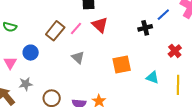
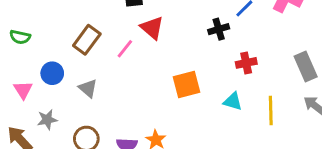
pink line: (76, 28) -> (125, 49), moved
red cross: (175, 51) -> (246, 63), moved, turned 32
gray triangle: (78, 57) -> (88, 88), moved

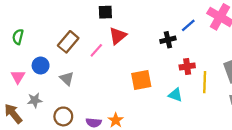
red triangle: (152, 28) -> (118, 36), turned 36
green semicircle: (20, 37) -> (18, 37), turned 88
yellow line: (271, 110) -> (205, 82), moved

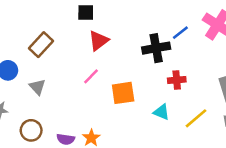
black cross: (168, 40) -> (156, 48), size x1.5
pink line: (96, 50) -> (91, 76), moved
yellow line: (205, 82) -> (196, 118), moved, turned 45

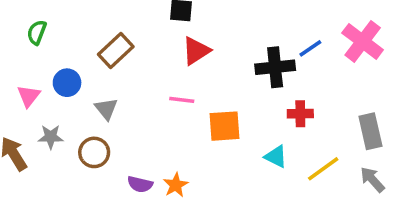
pink line: (91, 76) -> (182, 100), turned 48
brown circle: (31, 130) -> (94, 152), moved

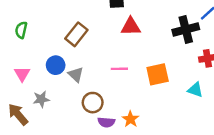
red triangle: (196, 51) -> (131, 26), turned 40
blue circle: (67, 83) -> (56, 65), moved
pink line: (182, 100) -> (119, 69), moved
brown circle: (94, 152) -> (93, 103), moved

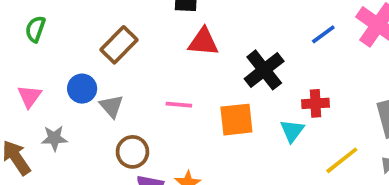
black cross: (186, 30) -> (264, 70), moved, turned -30
cyan triangle: (195, 90) -> (292, 131), moved, turned 42

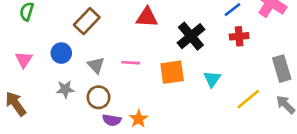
red cross: (316, 103) -> (239, 36), moved
gray triangle: (111, 106) -> (96, 65), moved
gray star: (54, 138) -> (65, 89), moved

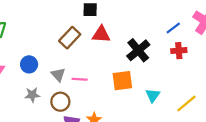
brown rectangle: (87, 21) -> (70, 38), moved
pink line: (131, 63) -> (80, 79), moved
cyan triangle: (212, 79) -> (153, 95), moved

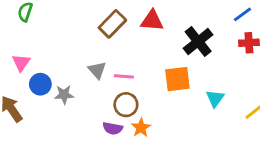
blue circle: (29, 64) -> (40, 84), moved
brown circle: (60, 102) -> (126, 105), moved

